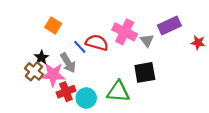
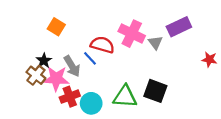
red star: (198, 43) -> (209, 59), moved
blue line: (80, 47) -> (90, 58), moved
black square: (145, 72) -> (155, 91), moved, turned 30

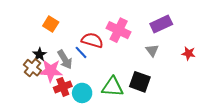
gray triangle: (155, 43) -> (152, 50), moved

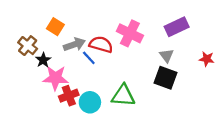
gray arrow: (65, 60) -> (74, 44), moved, turned -78
brown cross: (32, 68) -> (28, 46), moved
black square: (140, 82) -> (166, 78), moved

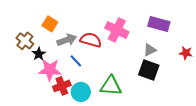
purple rectangle: (177, 27) -> (159, 24), turned 40
gray triangle: (167, 56) -> (150, 50), turned 40
blue line: (89, 58) -> (76, 61), moved

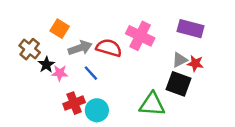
red star: (186, 53) -> (195, 63), moved
pink star: (50, 70) -> (60, 73), moved, size x0.6
green triangle: (111, 86) -> (152, 104), moved

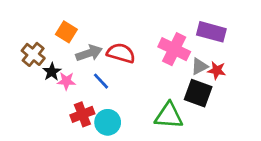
pink cross: (140, 36) -> (174, 49), moved

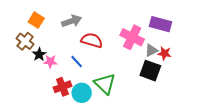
orange square: (66, 32) -> (36, 20), moved
gray arrow: (89, 53) -> (72, 21), moved
green triangle: (169, 116) -> (105, 84), moved, turned 40

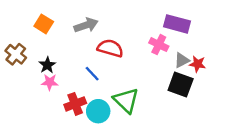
purple rectangle: (160, 24) -> (177, 24), moved
pink cross: (132, 37) -> (159, 45), size x0.7
brown cross: (25, 41) -> (16, 54), moved
pink star: (50, 62) -> (50, 82), moved

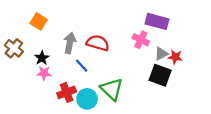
gray arrow: (86, 25) -> (70, 43), moved, turned -60

